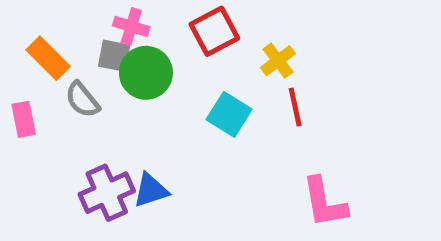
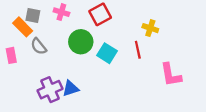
gray square: (114, 56) -> (33, 16), moved
yellow cross: (278, 61) -> (150, 28), moved, turned -35
green circle: (146, 73) -> (81, 42), moved
pink L-shape: (324, 202) -> (171, 75), moved

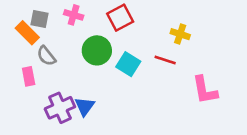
red line: (138, 50) -> (165, 60), turned -60
pink rectangle: (11, 55) -> (29, 76), moved
blue triangle: (71, 88) -> (85, 106), turned -36

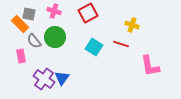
green circle: (97, 50) -> (55, 37), moved
purple cross: (60, 108) -> (44, 79), turned -30

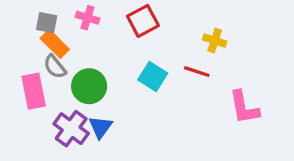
orange rectangle: (20, 24) -> (55, 44), moved
green circle: (55, 37) -> (89, 86), moved
pink rectangle: (21, 56) -> (34, 91), size x1.5

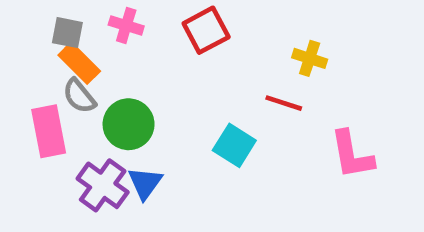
cyan square: (153, 76) -> (234, 145), moved

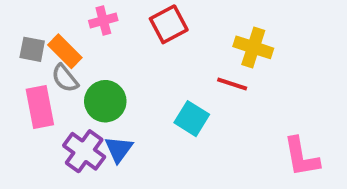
pink cross: (126, 25) -> (103, 20), turned -32
gray square: (67, 33) -> (32, 49), moved
yellow cross: (310, 58) -> (253, 47), size x1.4
pink L-shape: (352, 155) -> (301, 157), moved

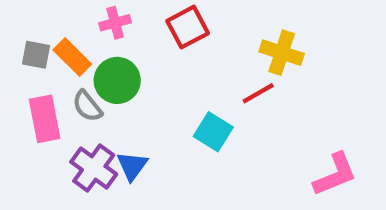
gray semicircle: (65, 78) -> (87, 106), moved
red line: (232, 84) -> (258, 93), turned -48
green circle: (105, 101) -> (117, 80), moved
pink L-shape: (301, 157) -> (335, 174), turned -102

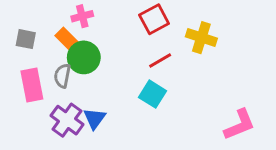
red square: (188, 27) -> (154, 19), moved
orange rectangle: (72, 57) -> (69, 41), moved
red line: (258, 93) -> (160, 60), moved
gray semicircle: (87, 106) -> (62, 76), turned 50

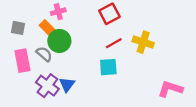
yellow cross: (201, 38) -> (143, 42), moved
gray semicircle: (62, 76) -> (44, 54), turned 119
cyan square: (153, 94) -> (108, 67), turned -36
pink L-shape: (240, 125) -> (170, 89), turned -140

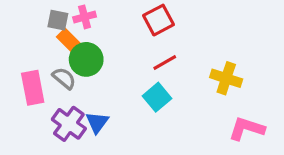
gray square: (18, 28) -> (58, 20), moved
yellow cross: (143, 42) -> (226, 78), moved
cyan square: (108, 67) -> (157, 97), turned -36

